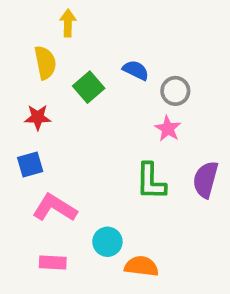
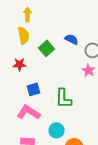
yellow arrow: (68, 23) -> (28, 14), moved
blue square: (30, 164) -> (34, 89), moved
green L-shape: (151, 181) -> (64, 98), moved

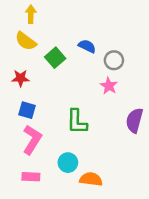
yellow semicircle: (24, 35) -> (26, 41), turned 138
blue square: (34, 89) -> (27, 110), moved, turned 32
pink L-shape: (28, 112) -> (32, 140), turned 90

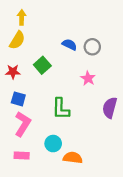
yellow semicircle: (26, 41) -> (17, 40), turned -96
green square: (55, 58) -> (42, 65), moved
gray circle: (114, 60) -> (92, 47), moved

